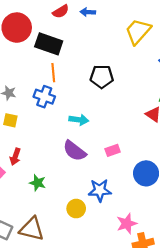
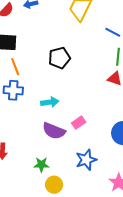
pink rectangle: (113, 150) -> (79, 123), moved
green star: (38, 183) -> (41, 165), moved
yellow circle: (76, 209) -> (54, 185), moved

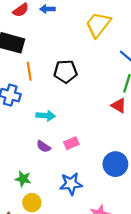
orange line: (15, 67) -> (29, 71), moved
purple semicircle: (54, 131) -> (43, 146), size x0.6

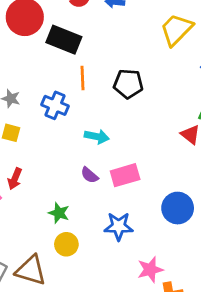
pink rectangle: (71, 143) -> (125, 175), size x1.5

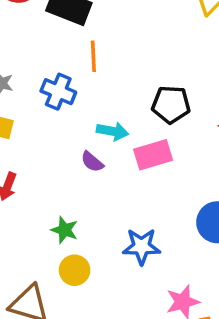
black pentagon: (128, 84) -> (171, 105), moved
purple semicircle: (89, 175) -> (92, 162), moved
pink rectangle: (125, 175) -> (153, 155), moved

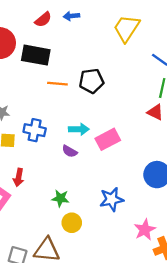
orange line: (93, 56) -> (57, 84), turned -72
blue cross: (58, 92) -> (35, 130), moved
black pentagon: (171, 105) -> (91, 81), moved

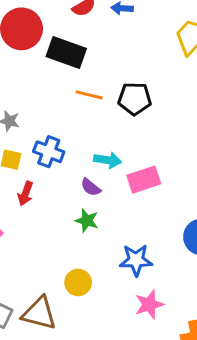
red arrow: (19, 177) -> (25, 194), moved
green star: (60, 198) -> (87, 221), moved
pink star: (145, 230) -> (149, 305), moved

